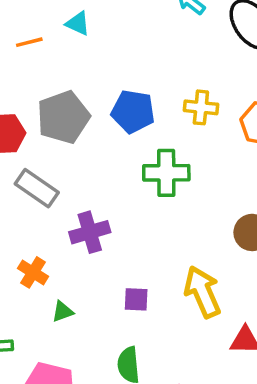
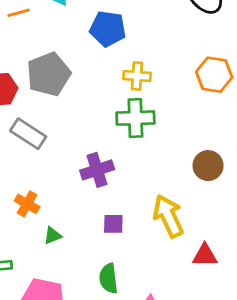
yellow cross: (201, 107) -> (137, 76), moved
blue pentagon: (133, 111) -> (108, 29), moved
purple cross: (90, 232) -> (97, 170), moved

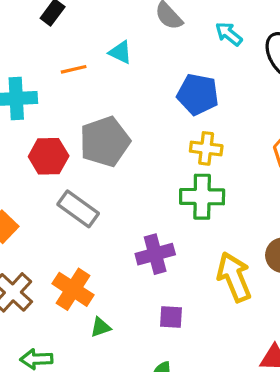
blue pentagon: (108, 29) -> (198, 94), moved
orange cross: (27, 204) -> (73, 289), size x1.4
yellow arrow: (168, 216) -> (234, 277), moved

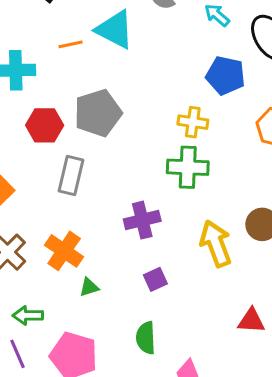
cyan triangle: (120, 52) -> (115, 30), size x1.8
blue pentagon: (198, 94) -> (225, 75), moved
gray rectangle: (78, 209) -> (71, 176), turned 66
purple square: (171, 317) -> (155, 279), turned -30

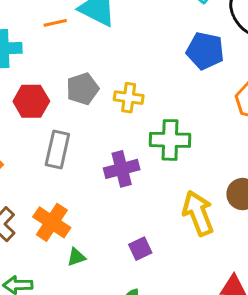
gray pentagon: (98, 113) -> (83, 89), size x0.7
yellow cross: (193, 122) -> (129, 98), moved
purple cross: (142, 220) -> (122, 169), moved

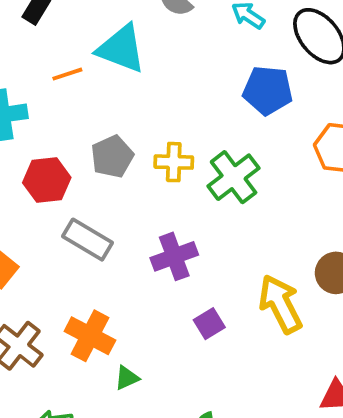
green cross: (170, 140) -> (234, 177), moved, turned -33
gray rectangle: (57, 149) -> (88, 240), turned -66
purple square: (140, 249) -> (209, 324), moved

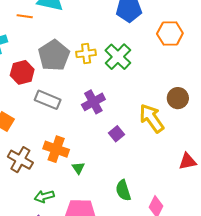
orange line: (67, 74) -> (25, 16), turned 35
gray pentagon: (112, 157) -> (54, 55), size x1.4
green triangle: (127, 378) -> (78, 168), turned -32

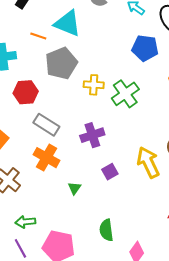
gray pentagon: (54, 55) -> (61, 63), moved
orange cross: (56, 149) -> (46, 158), moved
green triangle: (78, 168) -> (74, 188), moved

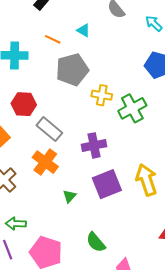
cyan triangle: (67, 23) -> (83, 30), size x0.5
red hexagon: (26, 92) -> (24, 104), moved
purple square: (110, 172) -> (107, 184), size x1.8
green semicircle: (106, 230) -> (96, 242), turned -40

